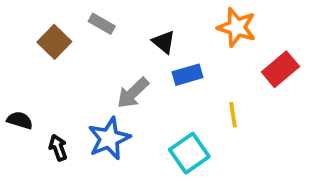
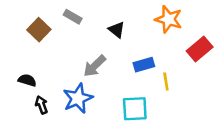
blue rectangle: (187, 75) -> (144, 65), moved
black semicircle: (20, 120) -> (27, 80), moved
cyan square: (189, 153) -> (135, 109), turned 32

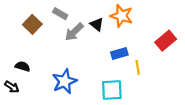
orange star: (169, 19) -> (122, 16), moved
gray arrow: (95, 66) -> (74, 32), moved
black arrow: (41, 105) -> (12, 87), moved, turned 144

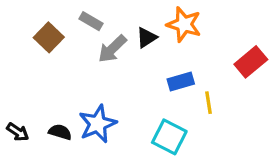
black triangle: (97, 24) -> (147, 37), turned 48
black semicircle: (23, 66) -> (60, 132), moved
cyan square: (112, 90) -> (169, 137), turned 30

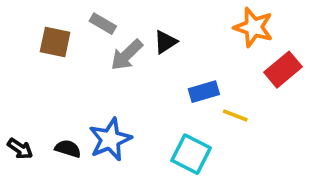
orange star: (184, 24) -> (254, 27), moved
brown square: (49, 37) -> (55, 42), turned -32
yellow line: (208, 103) -> (235, 116), turned -60

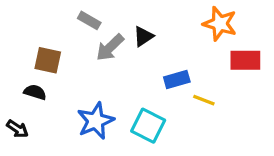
brown square: (55, 42) -> (48, 60), moved
red rectangle: (283, 70) -> (245, 60), turned 40
black semicircle: (68, 149) -> (35, 92), moved
cyan square: (191, 154) -> (148, 126), moved

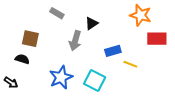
gray arrow: (110, 48) -> (75, 41), moved, turned -30

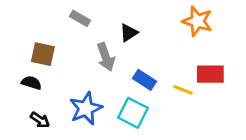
red rectangle: (157, 39) -> (210, 74), moved
gray arrow: (75, 41) -> (106, 57), turned -36
blue rectangle: (113, 51) -> (144, 80), moved, turned 49
black arrow: (11, 83) -> (40, 120), moved

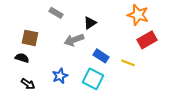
gray arrow: (106, 57) -> (74, 40), turned 90
red rectangle: (210, 74) -> (147, 40), moved, turned -30
blue star: (86, 108) -> (60, 76), size x0.7

